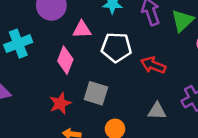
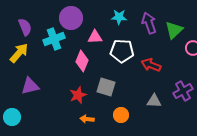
cyan cross: (18, 44) -> (54, 39), moved

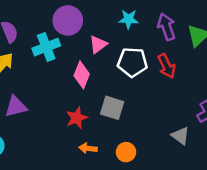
pink triangle: (95, 37) -> (98, 44), turned -35
red arrow: (151, 65) -> (167, 66), moved, turned -138
gray triangle: (154, 101) -> (180, 136), moved, turned 35
orange circle: (121, 115) -> (126, 152), moved

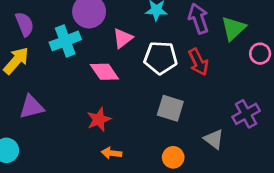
pink diamond: (82, 75) -> (104, 72), turned -56
gray square: (112, 108) -> (170, 108), moved
orange circle: (126, 152) -> (173, 157), moved

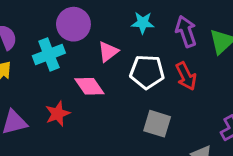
red star: (99, 119) -> (58, 114), moved

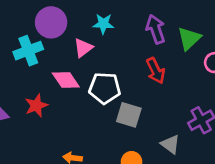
cyan star: (143, 23) -> (103, 24), moved
white pentagon: (147, 72) -> (105, 88), moved

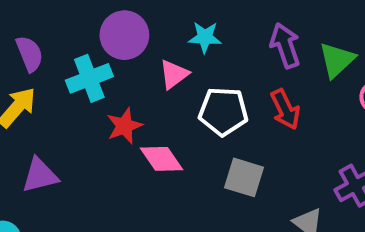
pink diamond: (66, 80) -> (162, 159), moved
white pentagon: (105, 88) -> (223, 111), moved
red star: (36, 106) -> (124, 126), moved

